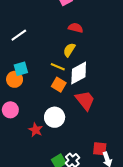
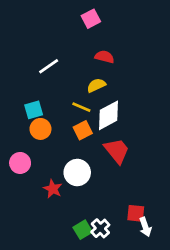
white line: (19, 35) -> (49, 66), moved
yellow semicircle: (69, 50) -> (96, 85), turned 32
orange circle: (15, 79) -> (40, 129), moved
orange square: (59, 85) -> (83, 130), turned 32

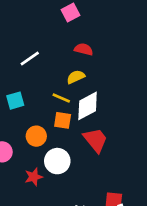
orange circle: (40, 129) -> (36, 136), moved
orange square: (83, 130) -> (63, 120), turned 36
red star: (53, 189) -> (34, 177), turned 30

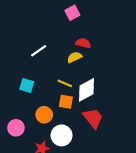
yellow semicircle: (76, 77) -> (75, 57), moved
cyan square: (15, 101) -> (27, 85), turned 32

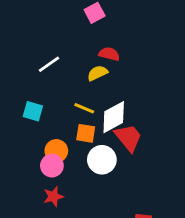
red trapezoid: (93, 118) -> (128, 138), moved
pink circle: (16, 128) -> (52, 166), moved
white circle: (62, 135) -> (102, 160), moved

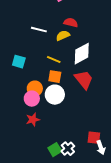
white line: (49, 64) -> (39, 30), moved, turned 49
white diamond: (114, 117) -> (82, 54), moved
white circle: (102, 160) -> (55, 95), moved

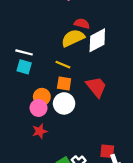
white line: (39, 30) -> (24, 52), moved
yellow semicircle: (63, 36) -> (73, 38), size x1.5
white diamond: (82, 54) -> (97, 40), moved

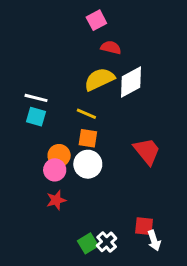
red semicircle: (82, 24) -> (111, 48), moved
red trapezoid: (96, 87) -> (147, 151), moved

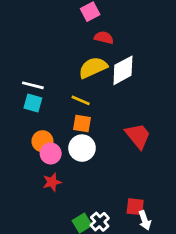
orange circle: (59, 156) -> (42, 141), moved

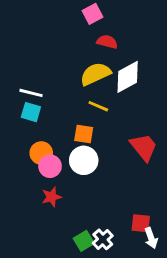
yellow line: (81, 100) -> (98, 106), moved

